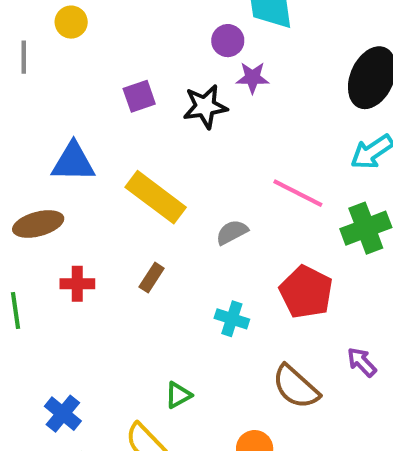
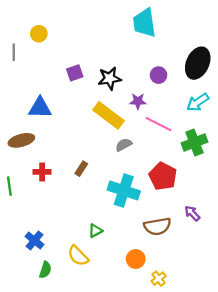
purple circle: (228, 41) -> (159, 75), moved
purple star: (252, 78) -> (138, 101), moved
yellow rectangle: (156, 197) -> (108, 115), moved
cyan cross: (232, 319) -> (124, 190), size x1.8
brown semicircle: (296, 387) -> (157, 226), turned -52

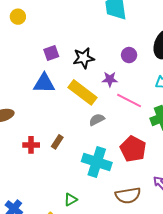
blue triangle: (40, 108) -> (44, 83), moved
red cross: (42, 172) -> (31, 145), moved

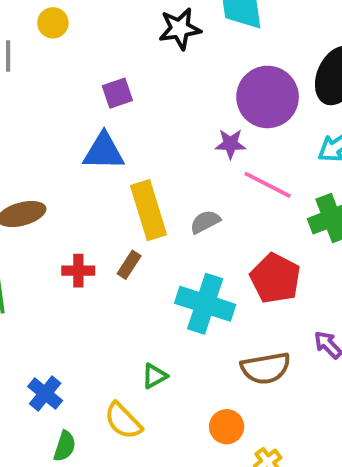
purple circle: (129, 55) -> (268, 97), size x2.0
black star: (84, 58) -> (180, 29), moved
yellow rectangle: (83, 92) -> (149, 210), moved, turned 36

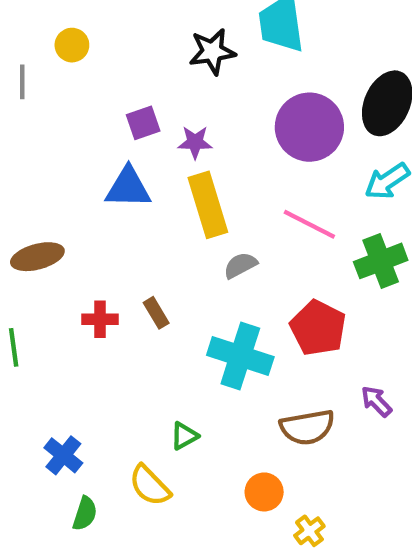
purple star: (230, 144) -> (195, 142), moved
yellow rectangle: (149, 210) -> (208, 205), moved
brown rectangle: (129, 265) -> (156, 313), turned -64

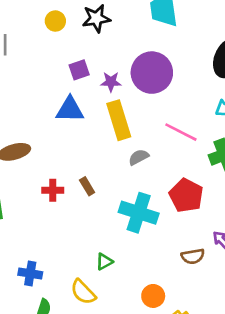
yellow circle: (72, 45) -> (55, 21), moved
black star: (212, 52) -> (96, 18), moved
purple circle: (309, 127) -> (152, 73), moved
brown semicircle: (307, 427) -> (193, 256), moved, size x0.7
blue cross: (63, 455) -> (30, 273), turned -30

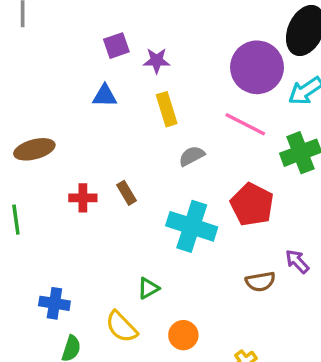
purple circle: (152, 73) -> (257, 67), moved
blue triangle: (70, 110) -> (105, 96), size x0.7
yellow rectangle: (119, 120) -> (167, 109), size x0.7
orange circle: (153, 296) -> (183, 335), moved

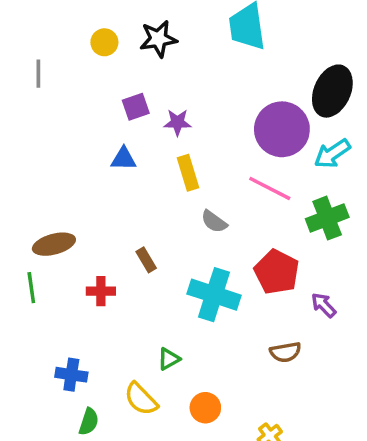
brown ellipse: (34, 149) -> (54, 244), moved
gray semicircle: (192, 156) -> (214, 222), turned -116
red cross: (83, 198) -> (101, 291), moved
purple arrow: (297, 261) -> (324, 305), moved

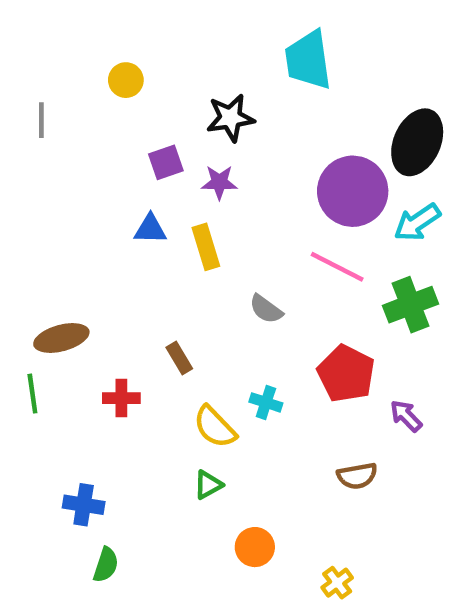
black star: (158, 39) -> (230, 118), moved
yellow rectangle: (188, 173) -> (206, 247), moved
cyan cross: (214, 295) -> (266, 402), size x0.5
yellow semicircle: (141, 399) -> (215, 427), moved

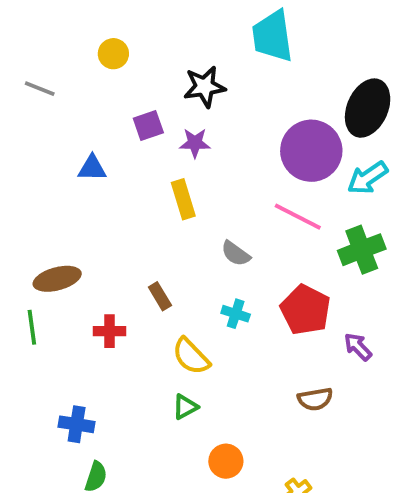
gray line: (41, 120) -> (40, 89), turned -68
blue triangle: (150, 229) -> (92, 168), moved
cyan cross: (266, 402) -> (236, 314), moved

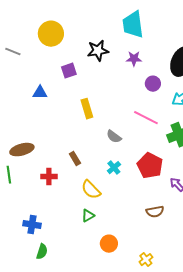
yellow circle: (113, 54) -> (51, 34), size x1.6
purple star: (195, 143) -> (134, 59), moved
purple circle: (311, 151) -> (153, 84), size x0.5
cyan cross: (236, 314) -> (114, 168), turned 32

